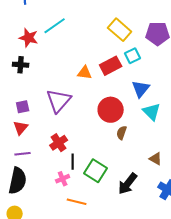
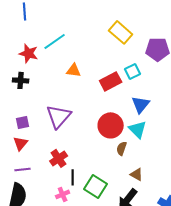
yellow rectangle: (120, 30) -> (121, 32), moved
orange triangle: (85, 73) -> (74, 70), moved
cyan triangle: (152, 112) -> (138, 129), moved
brown triangle: (156, 159) -> (137, 174), moved

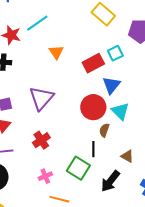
orange triangle: (74, 70) -> (56, 52), turned 49
blue triangle: (141, 104) -> (111, 85), moved
brown triangle: (137, 174) -> (127, 156), moved
black line: (73, 177) -> (93, 149), moved

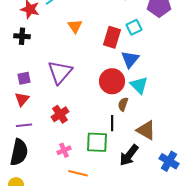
red rectangle: (93, 63) -> (112, 37), turned -45
brown triangle: (127, 156) -> (146, 130), size x1.5
green square: (78, 168) -> (97, 142), turned -30

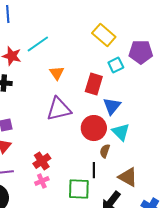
cyan square: (134, 27) -> (116, 65), moved
purple triangle: (60, 72) -> (59, 109), moved, turned 36
pink cross: (64, 150) -> (42, 181), moved

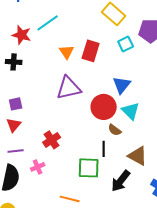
red rectangle: (94, 84) -> (91, 51), moved
brown semicircle: (105, 151) -> (115, 130), turned -72
pink cross: (42, 181) -> (38, 167), moved

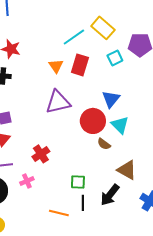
cyan line: (48, 23) -> (74, 37), moved
black line: (104, 149) -> (83, 203), moved
green square: (89, 168) -> (78, 182), size x0.7

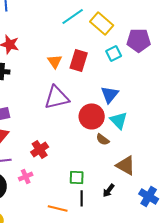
cyan line: (74, 37) -> (73, 16), moved
black arrow: (110, 195) -> (109, 190), size x0.6

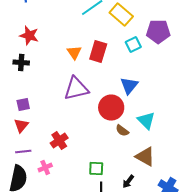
cyan triangle: (119, 120) -> (146, 121), moved

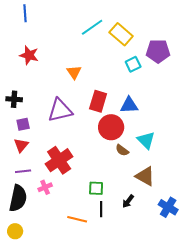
red rectangle: (98, 52) -> (98, 101), moved
black cross: (21, 63) -> (14, 99), moved
blue triangle: (129, 86) -> (129, 105), turned 48
purple triangle: (76, 89) -> (60, 110), moved
red cross: (59, 141) -> (59, 160), size x1.5

